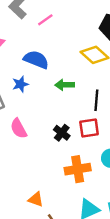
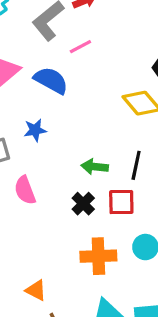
blue semicircle: (36, 60) -> (51, 80), moved
green arrow: (65, 85) -> (95, 167), moved

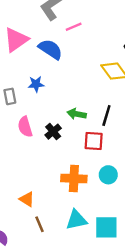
black cross: (83, 204) -> (53, 132), moved

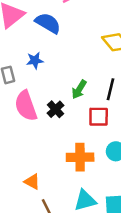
green arrow: (77, 114) -> (79, 89), turned -66
pink semicircle: (25, 127) -> (26, 106), size x1.4

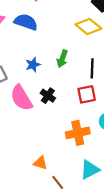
blue star: (35, 60) -> (33, 65), moved
green arrow: (79, 89) -> (62, 59), moved

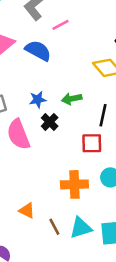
green arrow: (62, 59) -> (72, 99), turned 49
black cross: (48, 96) -> (50, 122), moved
brown line: (58, 182) -> (54, 227), moved

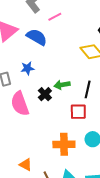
green arrow: (72, 99) -> (62, 85), moved
blue star: (38, 100) -> (27, 68), moved

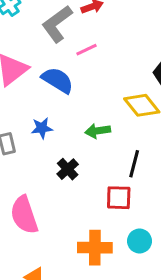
green arrow: (62, 85) -> (98, 131), moved
pink semicircle: (20, 104) -> (24, 215), moved

